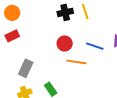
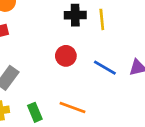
orange line: (76, 62) -> (73, 107), moved

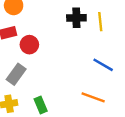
red circle: (66, 56) -> (29, 45), moved
orange line: (73, 107) -> (93, 97), moved

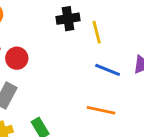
yellow line: (100, 22) -> (97, 32), moved

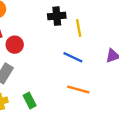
blue line: (108, 70) -> (73, 57), moved

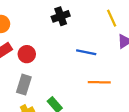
yellow line: (79, 28) -> (112, 18), moved

